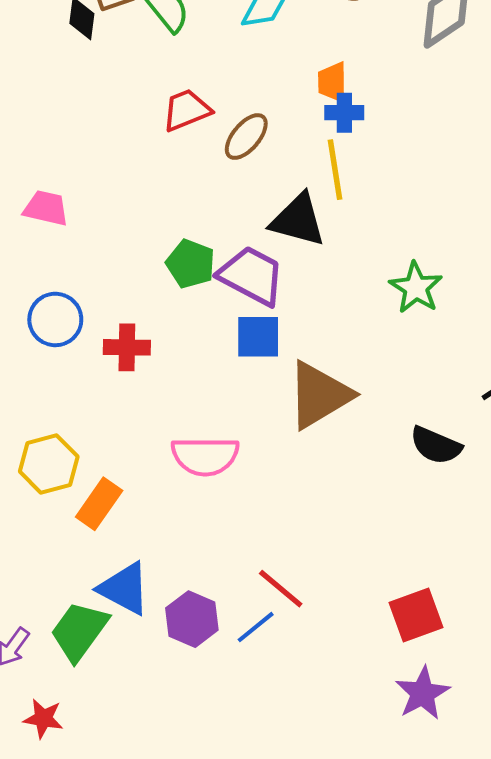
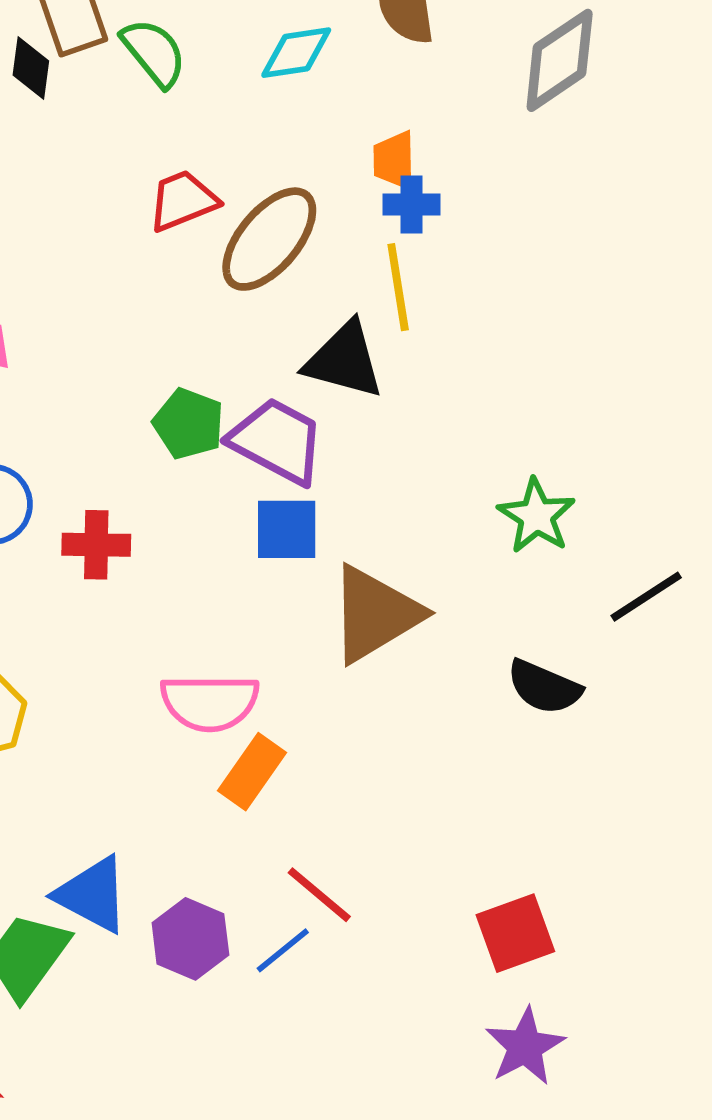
brown ellipse: (246, 137) -> (269, 239), size x1.5
green star: (416, 288) -> (537, 516), moved
orange rectangle: (99, 504) -> (252, 772), moved

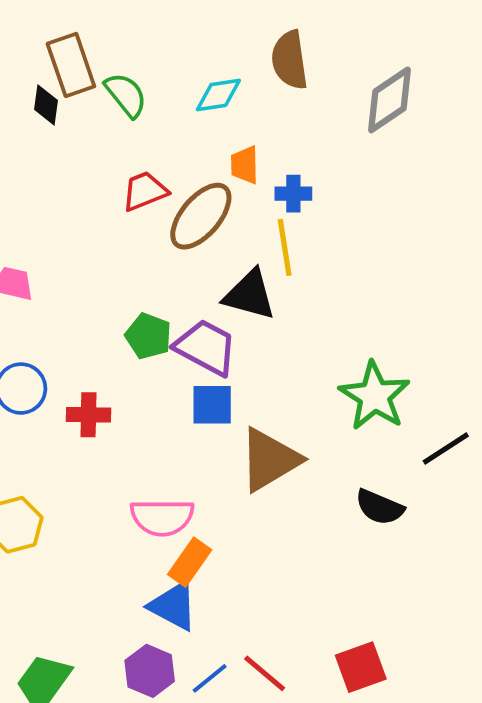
orange trapezoid: (394, 160) -> (245, 165), moved
green star: (537, 516) -> (375, 396), size x1.4
blue triangle: (92, 895) -> (173, 606), moved
red line: (319, 895) -> (265, 673), moved

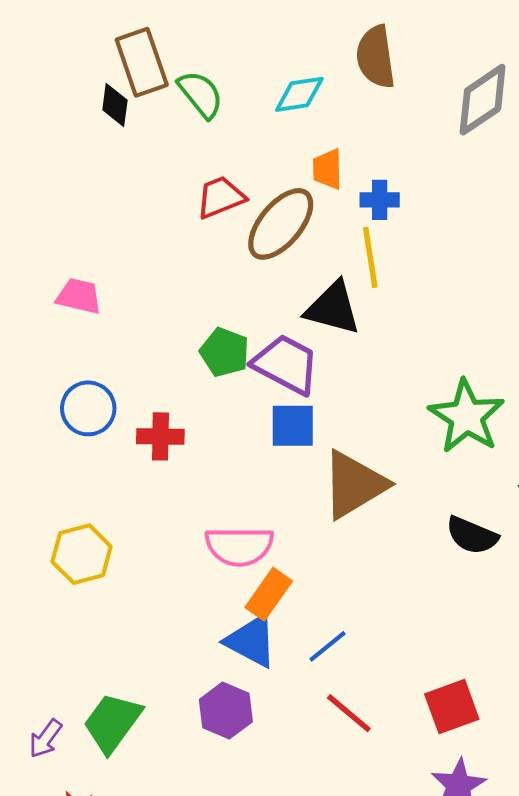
blue line: (210, 678) -> (327, 646), moved

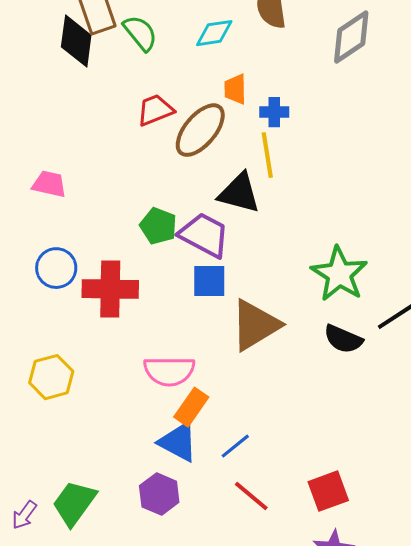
black diamond: (115, 105) -> (76, 41), size x1.6
red cross: (160, 436) -> (110, 289), size x1.6
black semicircle: (472, 535) -> (343, 339), moved

